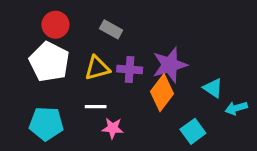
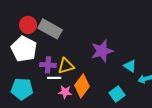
gray rectangle: (111, 29) -> (50, 29), moved, size x1.6
yellow triangle: (97, 68) -> (66, 66), moved
purple cross: (130, 70) -> (48, 65), moved
orange diamond: (162, 93) -> (82, 86), moved

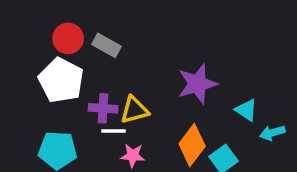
gray rectangle: (50, 29) -> (107, 45), size x0.7
orange diamond: (82, 86) -> (192, 145), moved

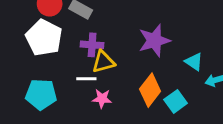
purple cross: (103, 108) -> (92, 45), moved

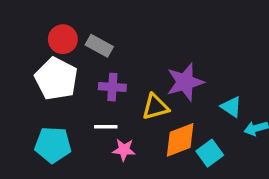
yellow triangle: (103, 62) -> (155, 107), moved
orange diamond: (150, 90) -> (180, 140), turned 32

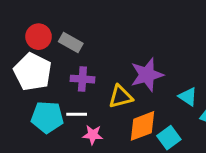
cyan pentagon: (53, 145) -> (47, 117), moved

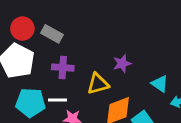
purple star: (147, 75) -> (122, 64), size x0.6

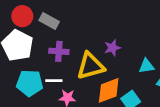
yellow triangle: (98, 84) -> (90, 66), size x1.4
cyan triangle: (160, 84) -> (146, 66), turned -42

